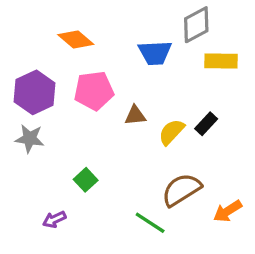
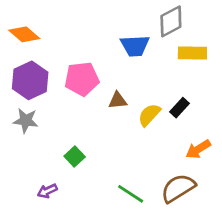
orange diamond: (76, 40) -> (24, 34), moved
brown semicircle: (181, 190) -> (178, 188), moved
orange arrow: (228, 211) -> (198, 149), moved

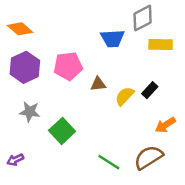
gray star: (26, 121) -> (30, 112), moved
green square: (75, 156) -> (62, 131), size x1.5
purple arrow: (47, 191) -> (15, 160), moved

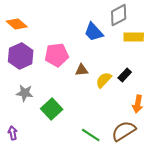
blue trapezoid: (113, 38) -> (94, 32), turned 50
orange arrow: (165, 125) -> (138, 104), turned -48
purple arrow: (15, 160) -> (13, 133), turned 104

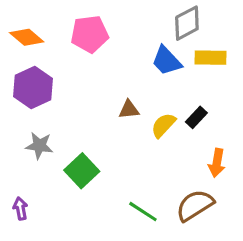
blue trapezoid: (94, 32) -> (167, 61), moved
pink pentagon: (57, 55) -> (90, 34), moved

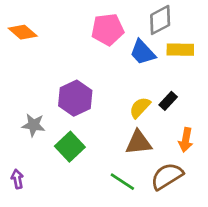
pink pentagon: (90, 34) -> (108, 29), moved
purple hexagon: (33, 88) -> (75, 98), moved
brown triangle: (129, 110) -> (139, 143), moved, size x1.5

